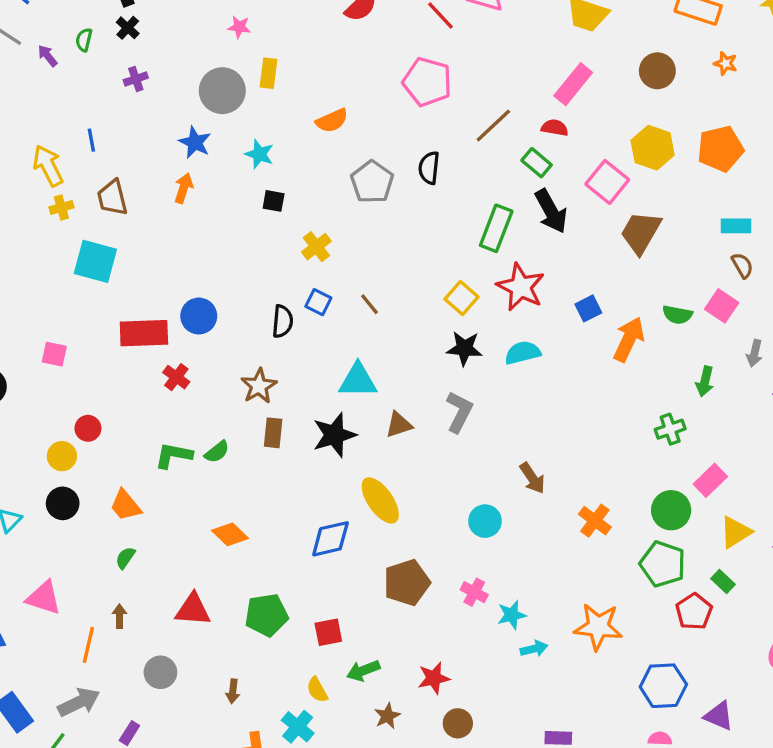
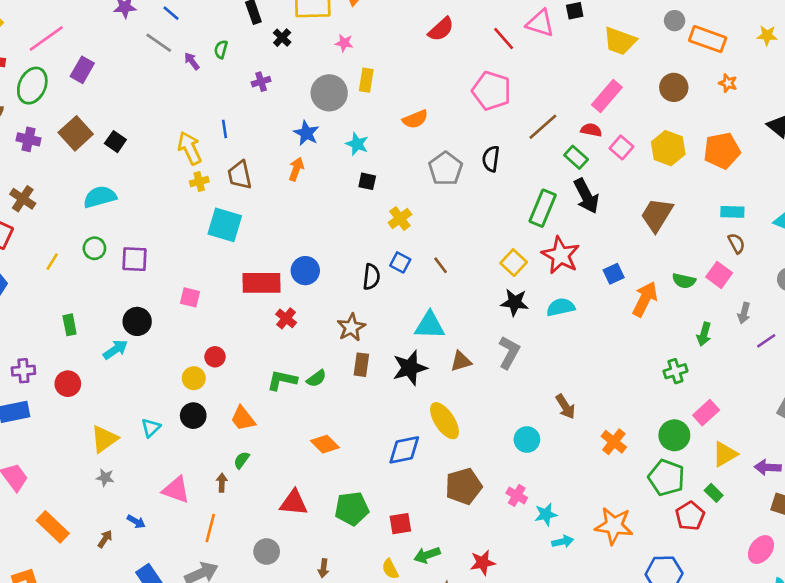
black cross: (128, 28) -> (282, 38), moved
pink square: (607, 182) -> (621, 147), moved, size x0.7
brown arrow: (119, 616) -> (222, 483), moved

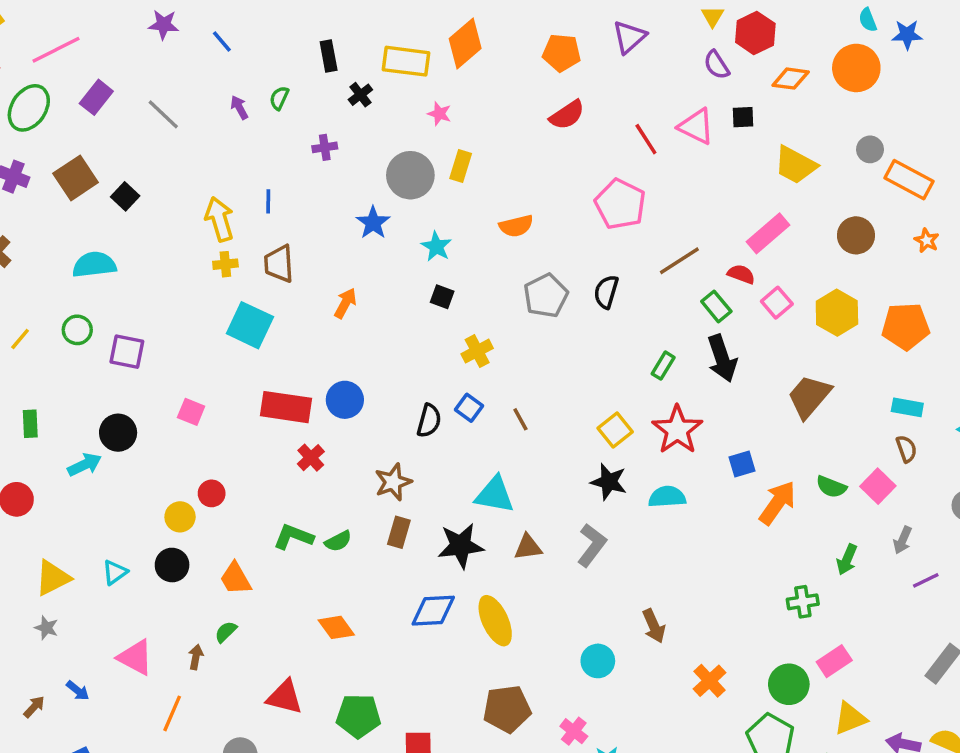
gray line: (159, 43) -> (163, 114), moved
orange arrow: (296, 169) -> (345, 303), moved
green rectangle: (543, 208) -> (663, 366), size x0.6
blue diamond: (404, 450) -> (433, 611), moved

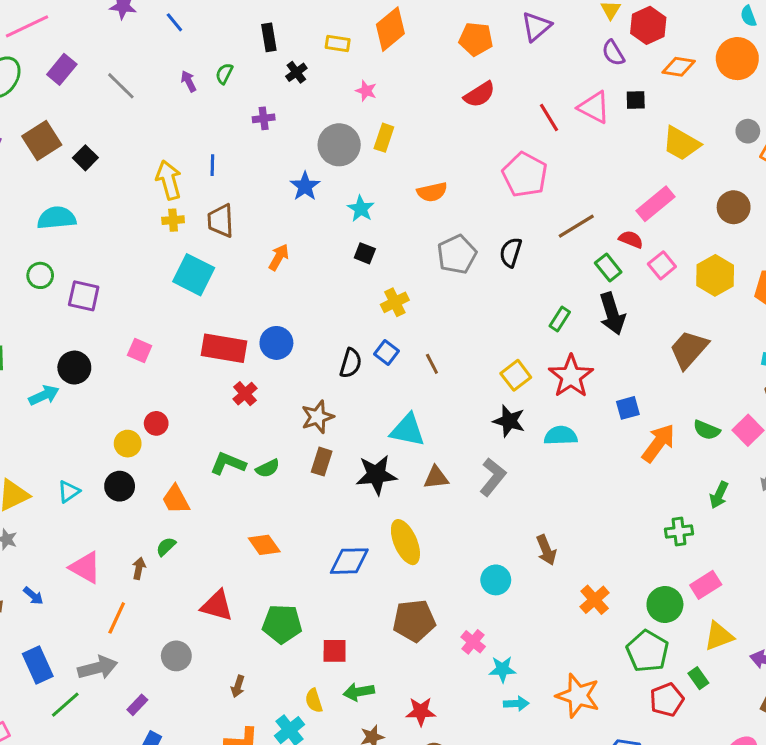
yellow rectangle: (406, 61) -> (338, 43), size x0.6
blue diamond: (433, 611) -> (349, 561), moved

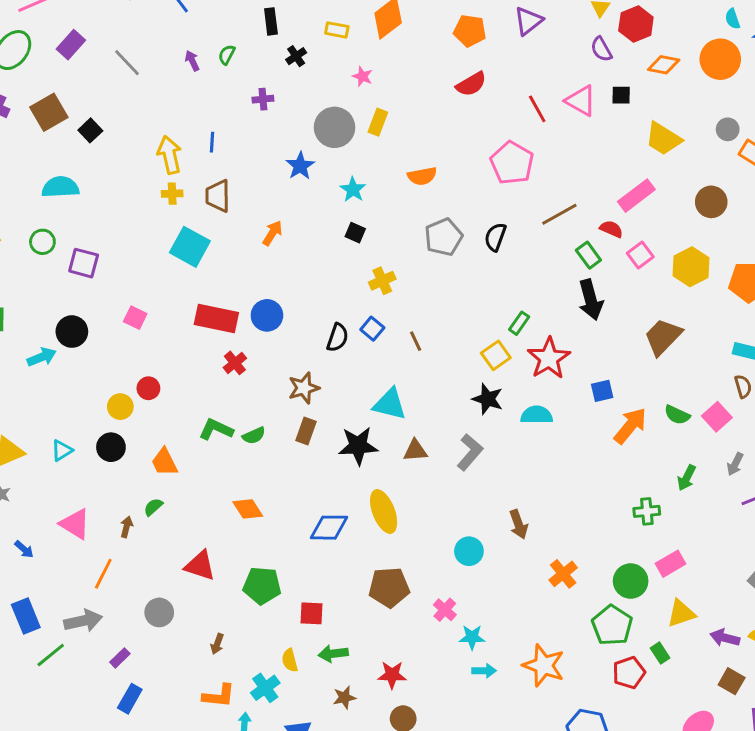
green rectangle: (560, 319) -> (519, 323), moved

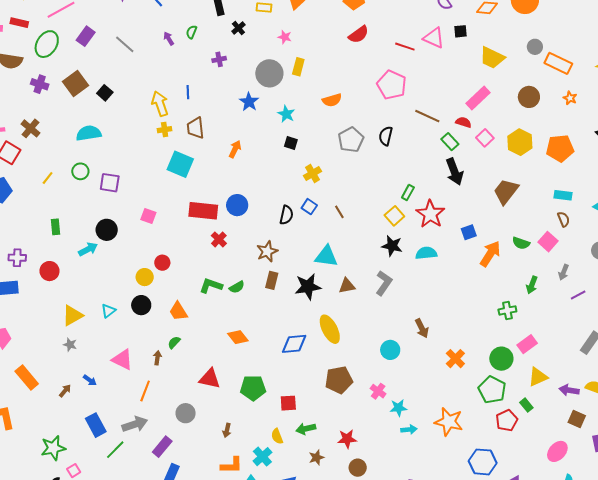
red line: (537, 109) -> (405, 47), turned -36
brown line: (559, 214) -> (427, 116), turned 60
purple rectangle: (120, 658) -> (162, 447), size x1.5

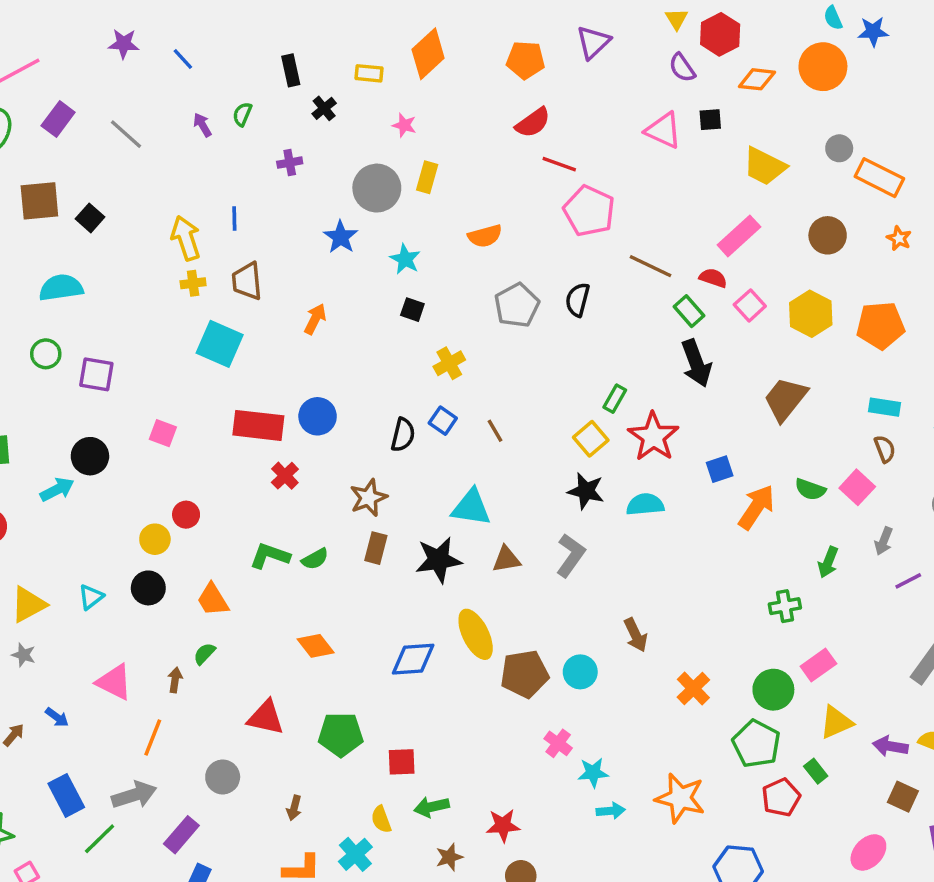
red line: (405, 47) -> (559, 164), moved
brown square: (76, 83) -> (39, 201), turned 30
brown pentagon: (339, 380) -> (525, 674), moved

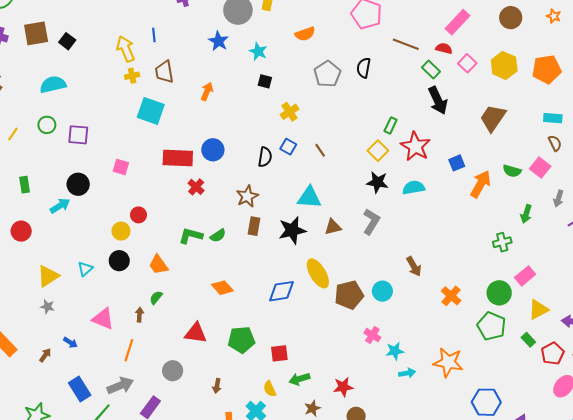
red pentagon: (781, 797) -> (553, 354), moved

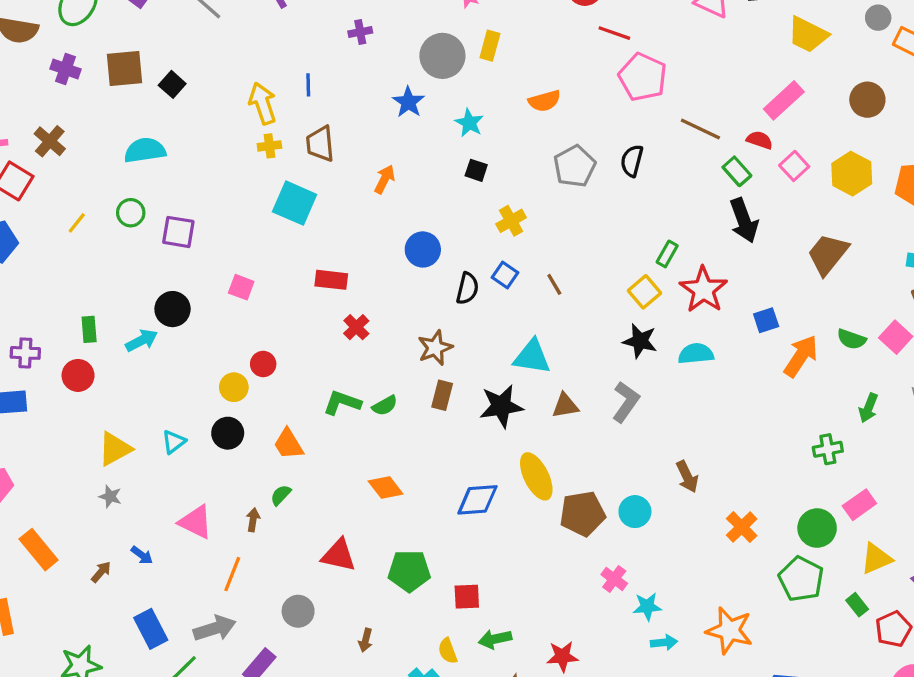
blue circle: (213, 150) -> (423, 249), moved
red rectangle: (178, 158) -> (331, 280), size x0.7
green rectangle: (25, 185) -> (89, 329), moved

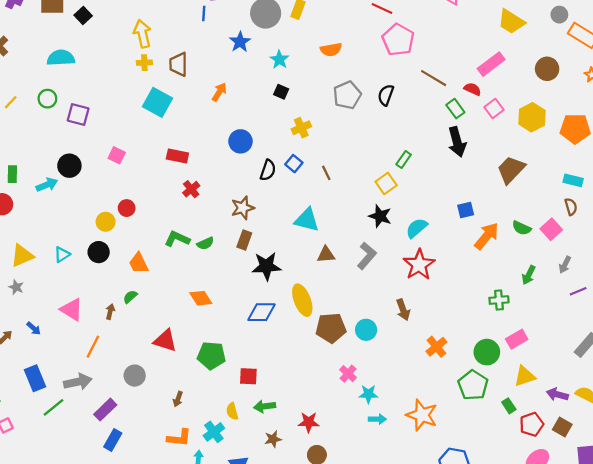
blue line: (308, 85) -> (204, 13), moved
red star: (703, 290) -> (419, 265), moved
cyan semicircle: (696, 354) -> (417, 228), turned -40
black star: (501, 406) -> (266, 266), moved

